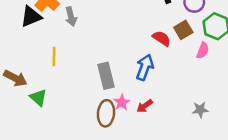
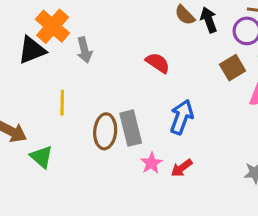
red semicircle: (162, 38) -> (158, 63), moved
brown ellipse: (106, 113) -> (105, 131), moved

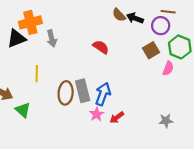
black arrow: (209, 20) -> (135, 18), turned -49
orange cross: (53, 26) -> (30, 22), turned 35
blue arrow: (182, 117) -> (103, 94), moved

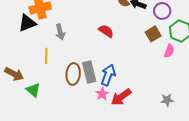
gray arrow: (52, 38) -> (60, 32), moved
red arrow: (117, 117) -> (121, 97), size x1.5

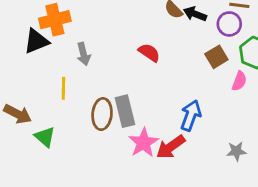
blue arrow: (108, 75) -> (191, 115), moved
pink star: (102, 94) -> (143, 143), size x1.5

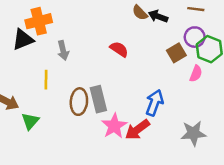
purple circle: (229, 24) -> (195, 37), moved
green triangle: (45, 137) -> (30, 121), turned 30
gray star: (236, 151) -> (193, 133), size x1.5

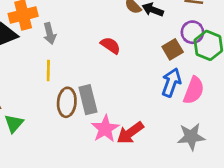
gray arrow: (63, 50) -> (50, 33), moved
pink semicircle: (196, 74) -> (194, 90), moved, size x1.5
yellow line: (46, 80) -> (48, 71), moved
blue arrow: (154, 103) -> (171, 82), moved

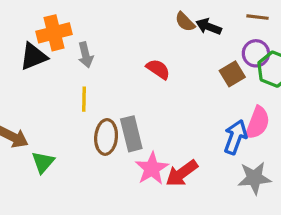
blue arrow: (171, 82) -> (235, 137), moved

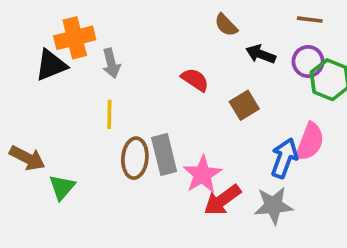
black arrow: (209, 27) -> (261, 54), moved
brown square: (232, 74) -> (244, 105), moved
pink star: (152, 169) -> (202, 174), moved
gray star: (254, 178) -> (273, 205), moved

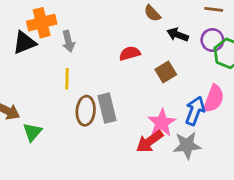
red semicircle: (195, 80) -> (130, 53), turned -50
pink star: (202, 174) -> (162, 123), moved

